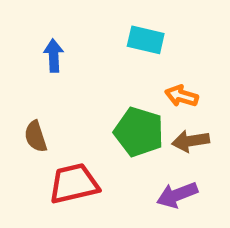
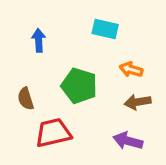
green pentagon: (139, 132) -> (79, 86), moved
purple arrow: (177, 195) -> (128, 141), turned 36

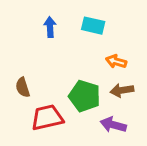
blue arrow: (39, 40) -> (50, 27), moved
green pentagon: (79, 86) -> (85, 96), moved

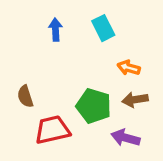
cyan rectangle: (93, 26) -> (103, 28), turned 50

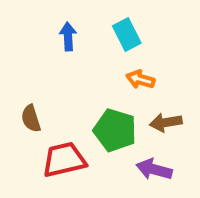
orange arrow: (129, 68) -> (140, 79), moved

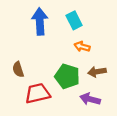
blue arrow: (68, 36) -> (40, 21), size x1.6

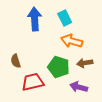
orange arrow: (82, 47) -> (72, 41), size x1.5

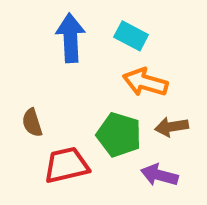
cyan rectangle: (65, 18) -> (131, 36), turned -35

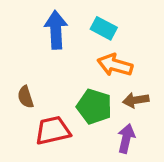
purple arrow: (159, 175) -> (126, 138), turned 88

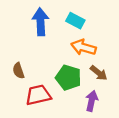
brown arrow: (136, 100) -> (99, 73), turned -132

